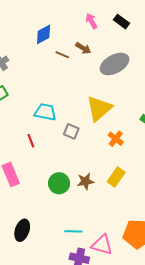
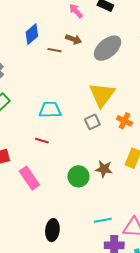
gray square: (71, 131) -> (92, 122), moved, turned -35
red line: (31, 141) -> (42, 141), turned -40
brown star: (85, 181) -> (104, 169), turned 30

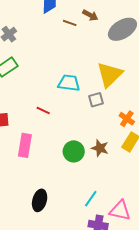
cyan trapezoid: (50, 110) -> (69, 83), moved
orange cross: (124, 121) -> (127, 119), moved
pink rectangle: (29, 178) -> (25, 145), turned 35
cyan line: (103, 220) -> (91, 199), turned -54

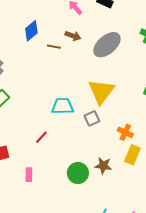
red line: (43, 110) -> (41, 137), turned -64
pink rectangle: (25, 145) -> (29, 175), size x0.6

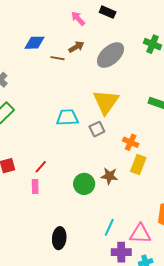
blue diamond: (31, 31) -> (35, 43), turned 40
brown arrow: (73, 36) -> (76, 47), turned -49
red line: (41, 137) -> (41, 167), moved

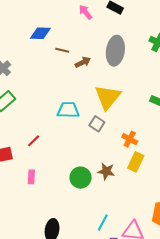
brown arrow: (76, 47) -> (83, 62), moved
gray ellipse: (110, 55) -> (115, 51), turned -44
gray square: (97, 129) -> (97, 124), turned -35
red line: (41, 167) -> (34, 141), moved

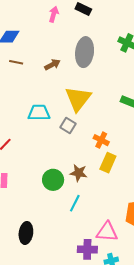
pink arrow: (85, 12) -> (54, 14), turned 56
brown line: (62, 50) -> (16, 62), moved
cyan line: (103, 223) -> (75, 203), moved

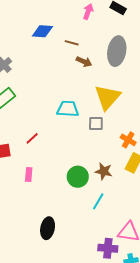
brown line: (16, 62) -> (72, 43), moved
brown arrow: (52, 65) -> (84, 62), turned 49
gray square: (68, 126) -> (96, 123), turned -35

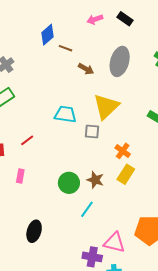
pink arrow: (88, 12) -> (95, 19), turned -133
blue diamond: (42, 31) -> (48, 35), turned -50
brown line: (72, 43) -> (66, 48), moved

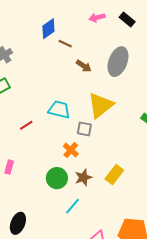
red line: (27, 140) -> (26, 125), moved
orange cross: (123, 151) -> (71, 150), moved
brown star: (95, 180) -> (83, 177), turned 30

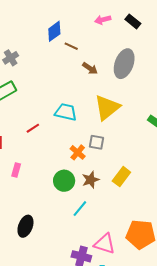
gray square: (84, 129) -> (96, 142), moved

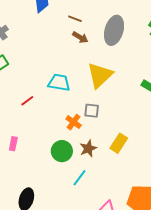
brown line: (71, 46) -> (75, 19), moved

